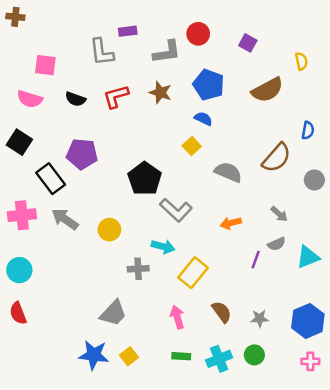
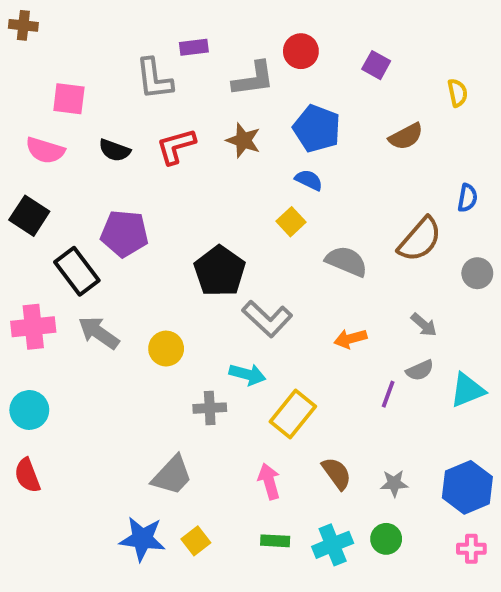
brown semicircle: (267, 90) -> (406, 136), size x0.7

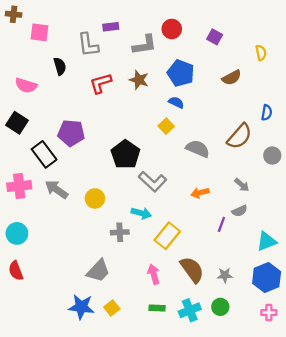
pink square: (69, 99) -> (40, 32), moved
black semicircle: (115, 150) -> (60, 66), moved, turned -126
cyan triangle: (467, 390) -> (267, 241), moved
brown semicircle: (337, 473) -> (192, 270), size x1.4

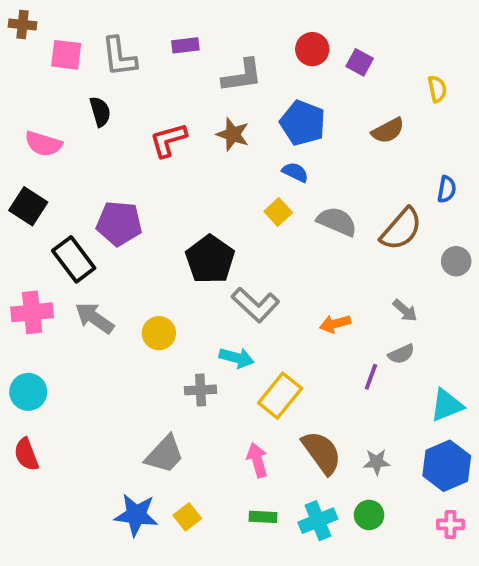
red circle: (172, 29) -> (312, 49), moved
gray L-shape: (88, 45) -> (119, 57), moved
gray semicircle: (198, 149) -> (337, 221), moved

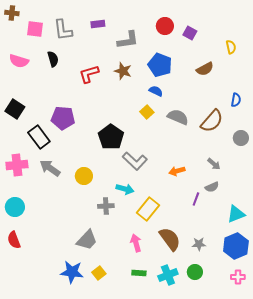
pink semicircle: (43, 144) -> (19, 61), moved

